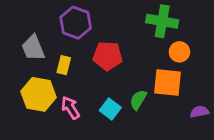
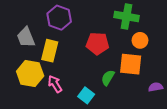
red pentagon: (108, 56) -> (97, 43), moved
yellow rectangle: (64, 65) -> (50, 51), size x1.5
cyan square: (110, 109) -> (86, 95), moved

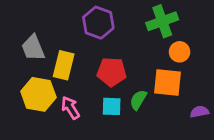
green cross: (127, 17) -> (162, 21), turned -30
purple hexagon: (59, 18) -> (98, 23), moved
red pentagon: (97, 43) -> (112, 72), moved
cyan square: (86, 95) -> (112, 106), moved, turned -35

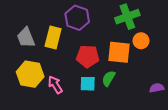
yellow rectangle: (64, 65) -> (53, 38), moved
orange square: (168, 82) -> (119, 52), moved

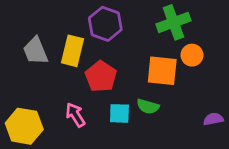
red pentagon: (88, 56) -> (101, 76), moved, turned 30
yellow hexagon: (30, 74) -> (24, 126), moved
green semicircle: (109, 78) -> (148, 106), turned -105

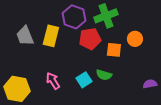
green cross: (174, 22) -> (106, 16), moved
orange square: (162, 71) -> (114, 50), size x0.7
red pentagon: (101, 76) -> (90, 39), moved, turned 30
cyan square: (119, 113) -> (84, 80), turned -35

